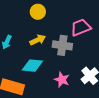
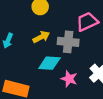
cyan diamond: (32, 66) -> (49, 63), moved

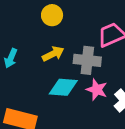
pink star: (69, 79) -> (97, 90), moved

